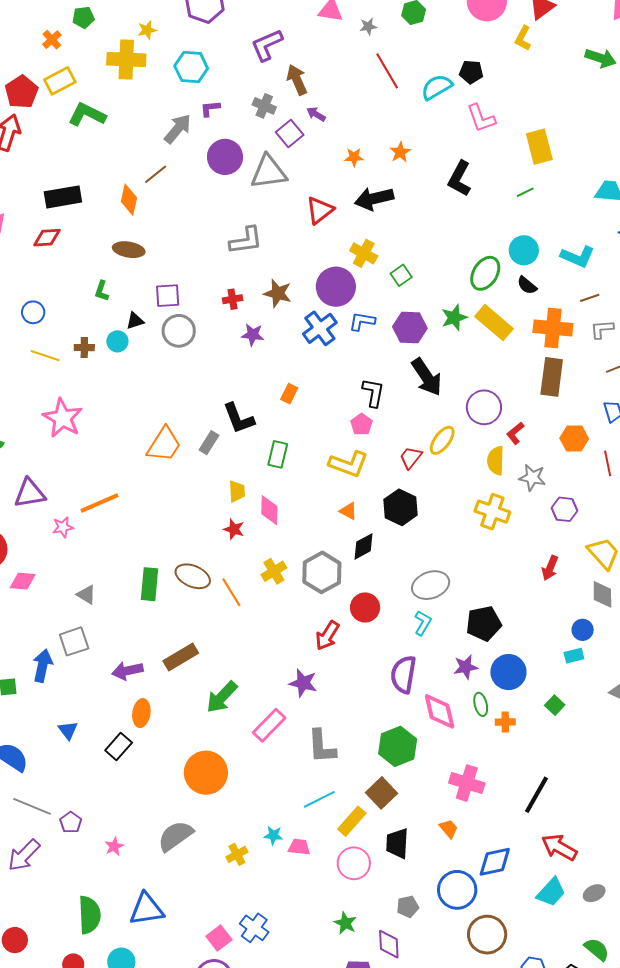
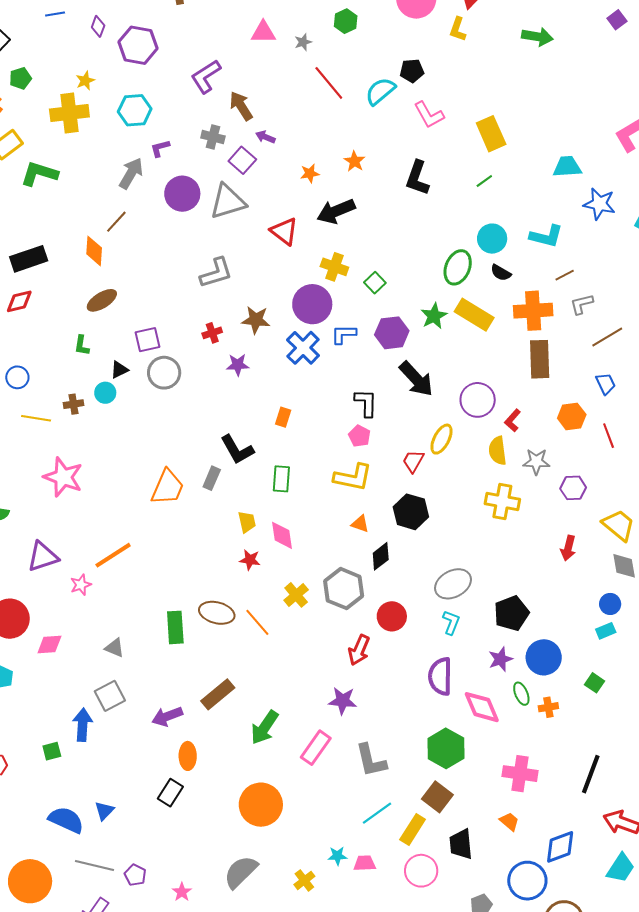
red triangle: (320, 210) -> (284, 231), turned -36
brown ellipse: (129, 250) -> (102, 300), turned -32
blue triangle: (68, 730) -> (104, 811), moved, turned 30

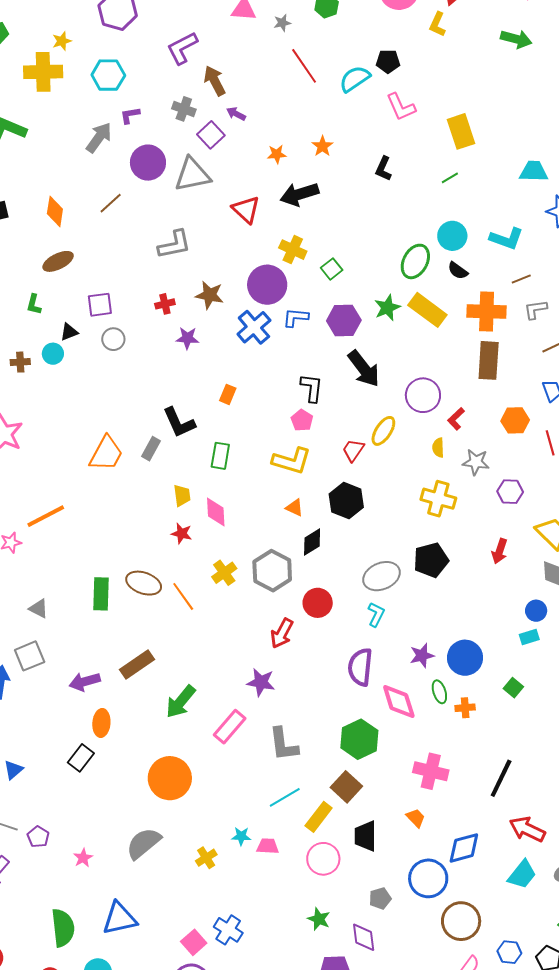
black L-shape: (417, 178) -> (383, 169), size x0.7
brown line: (116, 222) -> (111, 203), moved
gray circle: (164, 373) -> (113, 339), size x0.7
yellow semicircle: (498, 451) -> (438, 448), size x0.7
black pentagon: (511, 613) -> (431, 560), moved

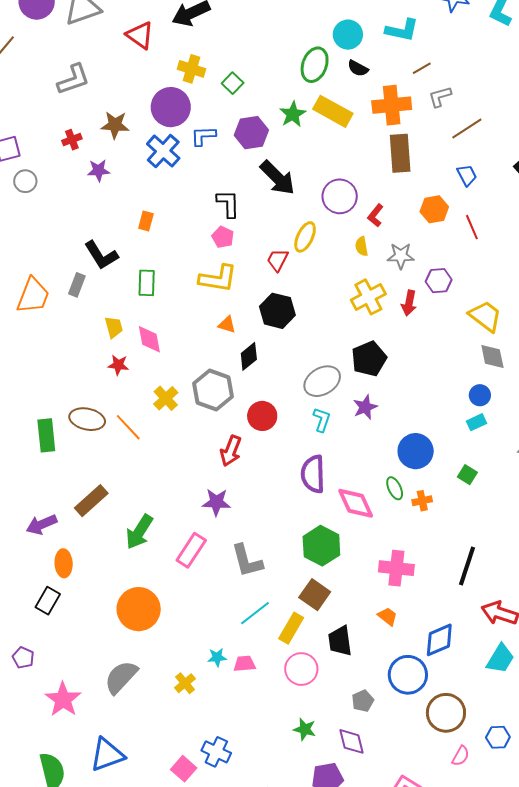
yellow cross: (438, 499) -> (368, 297), turned -36
red arrow: (500, 551) -> (409, 303), moved
purple star: (422, 655) -> (365, 407), moved
purple pentagon: (38, 837) -> (23, 658), moved
pink star: (83, 858) -> (63, 699), size x1.8

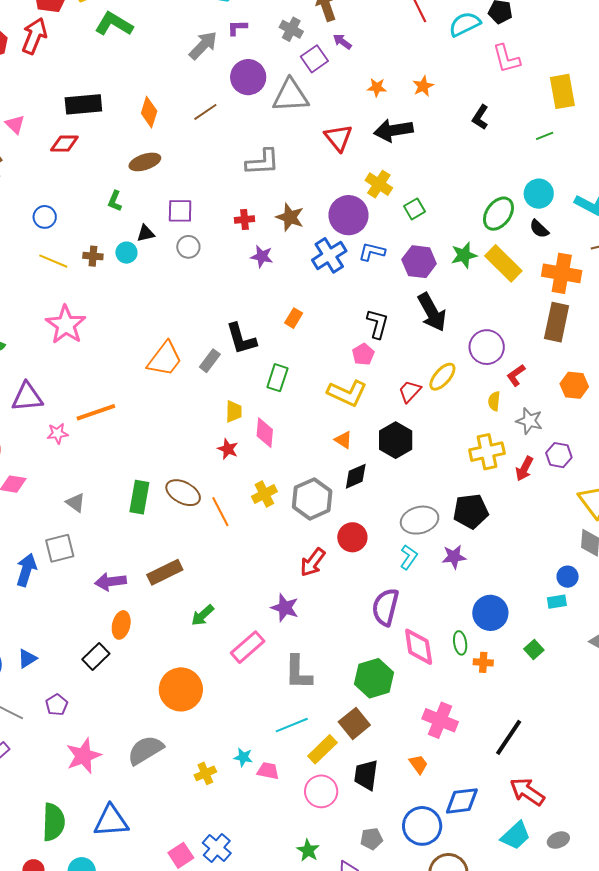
green arrow: (139, 532) -> (203, 615), size x0.7

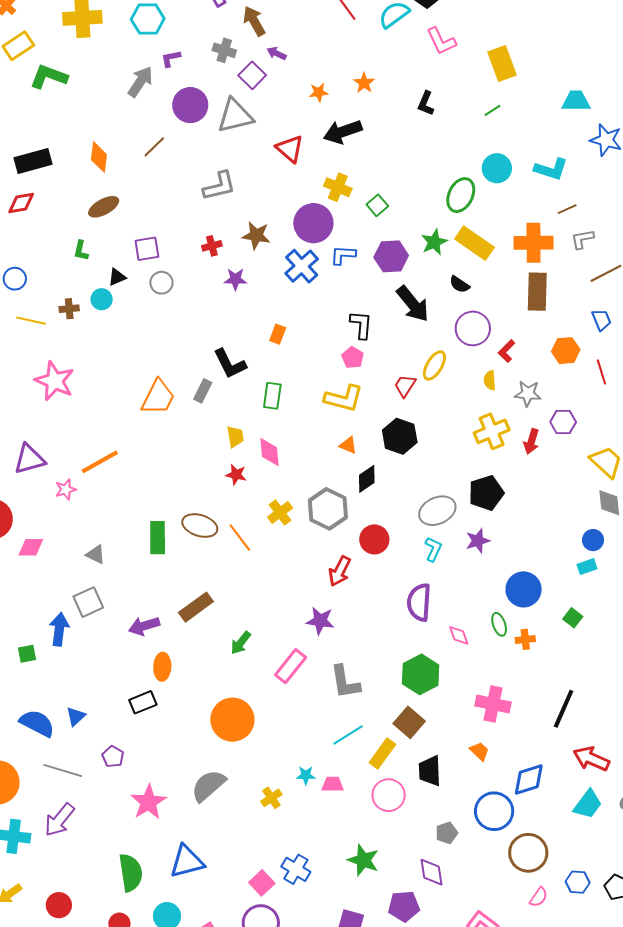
black semicircle: (539, 229) -> (459, 284), moved
pink diamond: (419, 647) -> (459, 635), size x0.6
black rectangle: (96, 657) -> (143, 702), turned 32
green star: (308, 850) -> (363, 860), moved, size x1.4

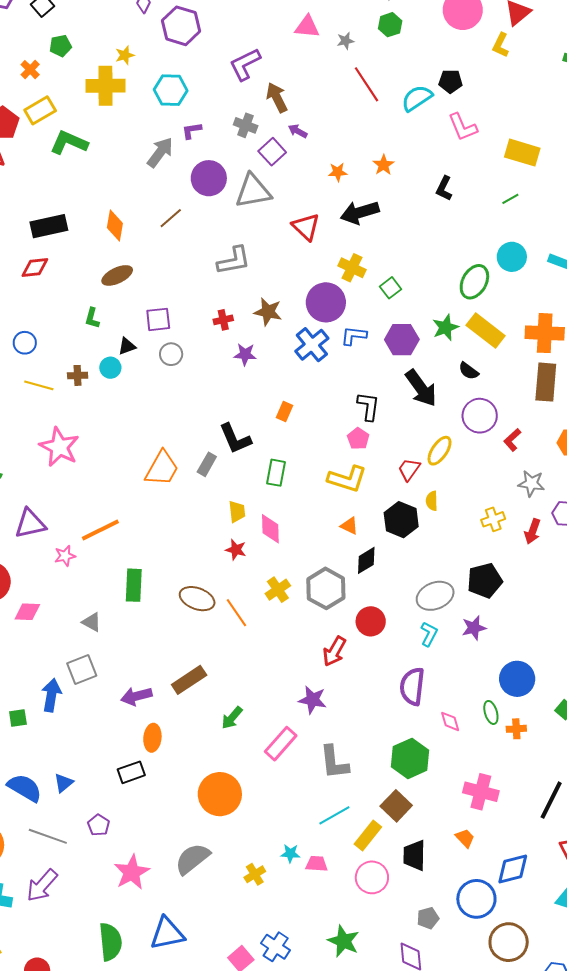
yellow rectangle: (502, 64) -> (522, 153), turned -56
yellow semicircle: (490, 380) -> (432, 501), moved
yellow cross: (492, 431) -> (493, 519), size x0.7
green rectangle: (158, 538) -> (134, 585), moved

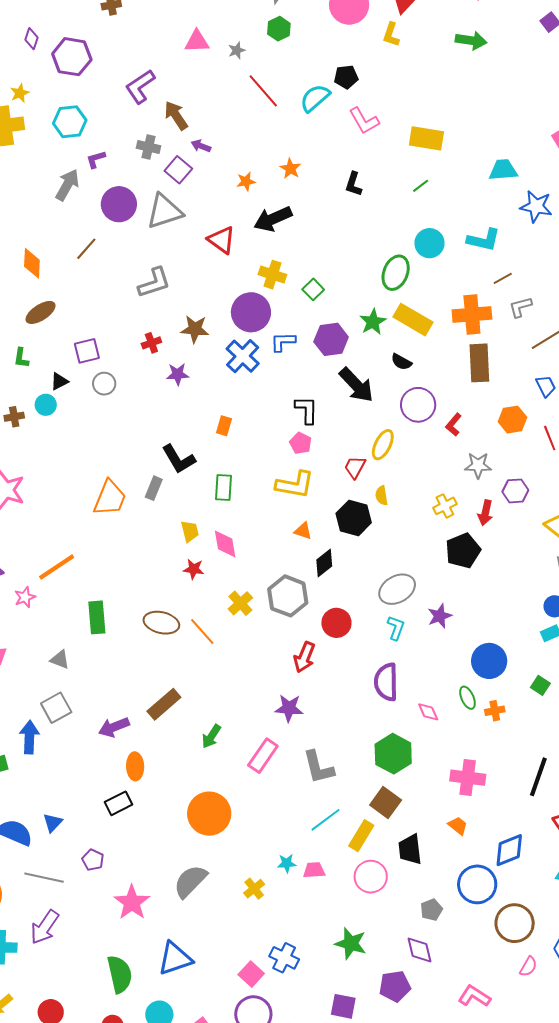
black pentagon: (485, 581) -> (463, 551), moved

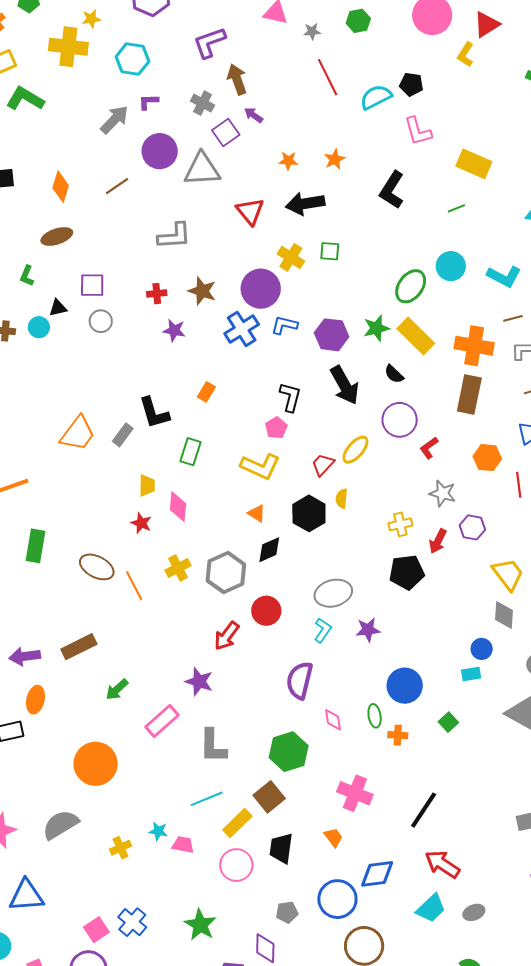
black L-shape: (354, 184) -> (392, 190), size x1.5
green square: (313, 289) -> (330, 251), moved, turned 35

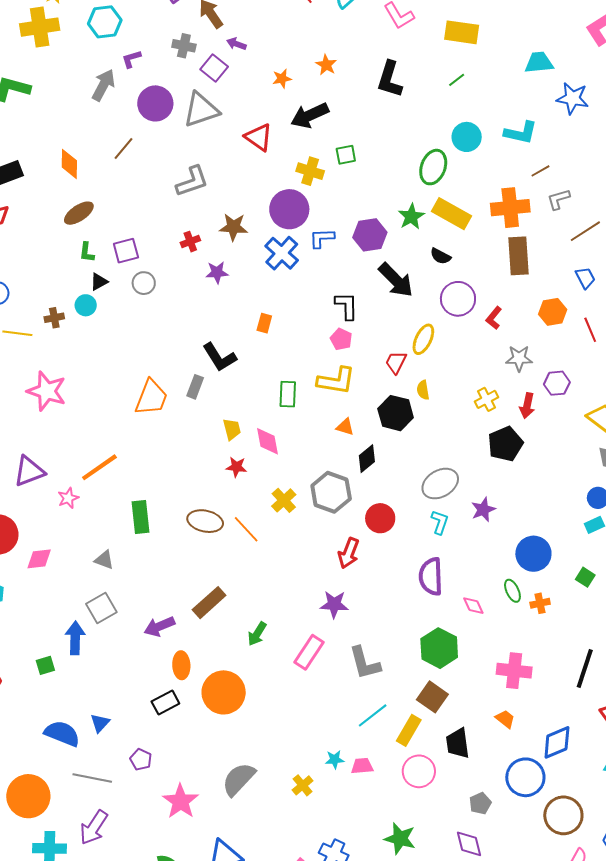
green L-shape: (27, 276) -> (87, 252), moved
green rectangle: (190, 452) -> (288, 394), moved
orange circle: (96, 764) -> (224, 692), moved

